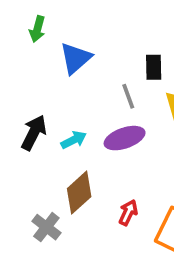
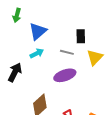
gray line: (128, 96) -> (67, 52), turned -56
cyan arrow: (74, 140) -> (37, 53), moved

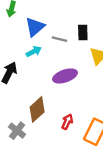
gray line: (67, 52) -> (59, 39), moved

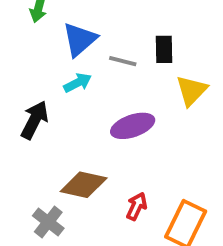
brown diamond: (37, 109) -> (84, 185), turned 55

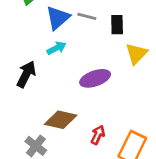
gray line: (123, 61) -> (87, 16), moved

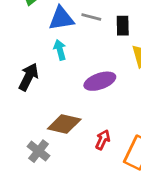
blue triangle: (58, 18) -> (61, 18), turned 32
cyan arrow: (56, 48) -> (60, 50), turned -78

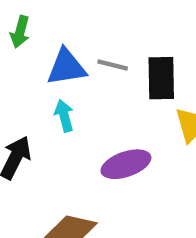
black rectangle: (123, 26) -> (161, 78), size x1.4

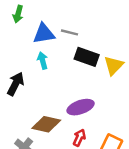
black rectangle: (161, 78) -> (87, 57), moved, turned -70
purple ellipse: (126, 164) -> (81, 107), moved

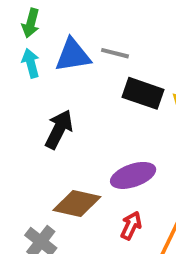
cyan arrow: (43, 61) -> (31, 63), moved
black arrow: (16, 84) -> (59, 129), moved

